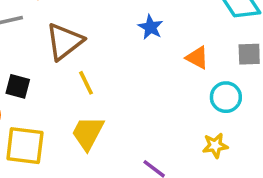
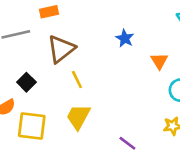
orange triangle: (197, 58) -> (159, 61), turned 30
black square: (18, 86) -> (26, 82), turned 30

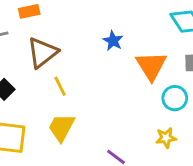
orange triangle: (159, 61) -> (151, 66), size x1.6

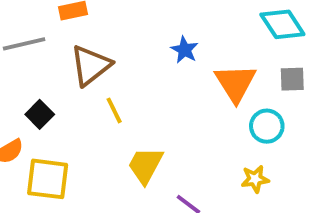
yellow trapezoid: (62, 128) -> (145, 165), moved

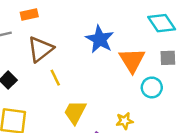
blue star: (185, 50) -> (100, 39), size x1.6
yellow star: (255, 179) -> (125, 121), moved

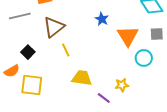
blue star: (100, 39) -> (102, 19), size x0.6
yellow trapezoid: (75, 112) -> (82, 78), turned 70

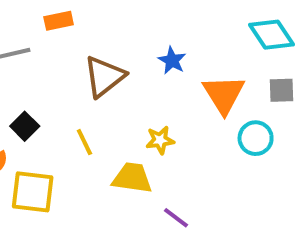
brown triangle: (54, 27) -> (104, 76), moved
yellow line: (66, 50) -> (84, 142), moved
yellow star: (122, 85) -> (160, 140), moved

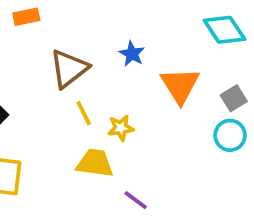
gray square: (281, 90) -> (234, 98), moved, turned -30
cyan circle: (256, 138) -> (230, 135), moved
yellow line: (84, 142) -> (84, 113), moved

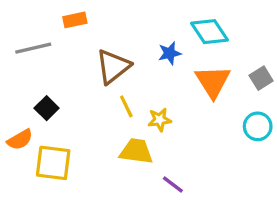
cyan diamond: (224, 30) -> (209, 32), moved
blue star: (132, 54) -> (170, 53), turned 30
gray square: (234, 98) -> (261, 78), moved

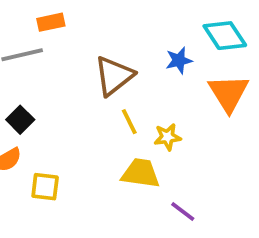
orange rectangle: (75, 20) -> (51, 22), moved
black square: (47, 108) -> (20, 120), moved
yellow square: (53, 163) -> (45, 187), size x0.7

